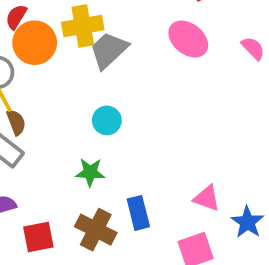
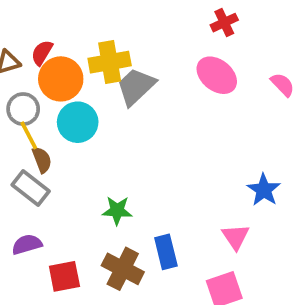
cyan circle: (107, 120) -> (78, 122), moved, size x1.4
pink triangle: (207, 198) -> (236, 237), turned 36
blue star: (247, 222) -> (264, 190), moved

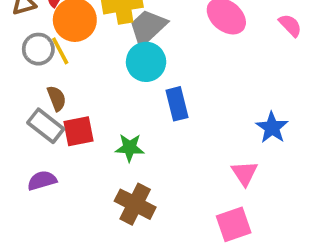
cyan circle: (78, 122) -> (146, 62), moved
yellow line: (29, 135) -> (60, 51), moved
blue rectangle: (166, 252) -> (177, 104), moved
red square: (64, 276) -> (78, 131), moved

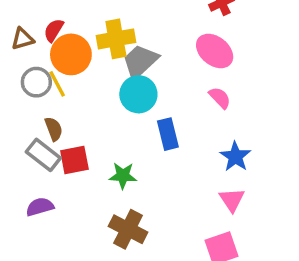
pink semicircle: (290, 25) -> (220, 98), moved
blue star: (272, 128) -> (235, 157), moved

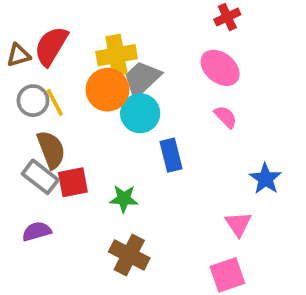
red semicircle: (54, 30) -> (51, 46), size x1.6
orange circle: (71, 54) -> (107, 90), moved
brown semicircle: (54, 129) -> (51, 150), size x1.5
blue star: (235, 157) -> (266, 179), moved

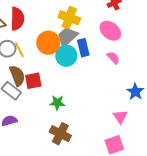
red semicircle: (51, 46) -> (17, 19), turned 150
yellow cross: (117, 55) -> (69, 18), moved, turned 30
blue rectangle: (171, 155) -> (83, 48), moved
red square: (73, 182) -> (33, 81), moved

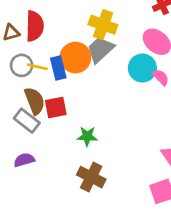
blue rectangle: (83, 48) -> (58, 68), moved
yellow line: (19, 50) -> (37, 67), turned -49
cyan circle: (66, 56) -> (142, 68), moved

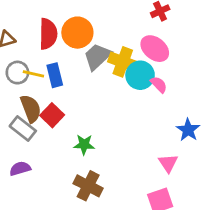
yellow cross: (103, 25) -> (123, 62), moved
red semicircle: (35, 26) -> (48, 34), moved
orange circle: (75, 58) -> (77, 33), moved
red square: (56, 107) -> (52, 115), turned -35

